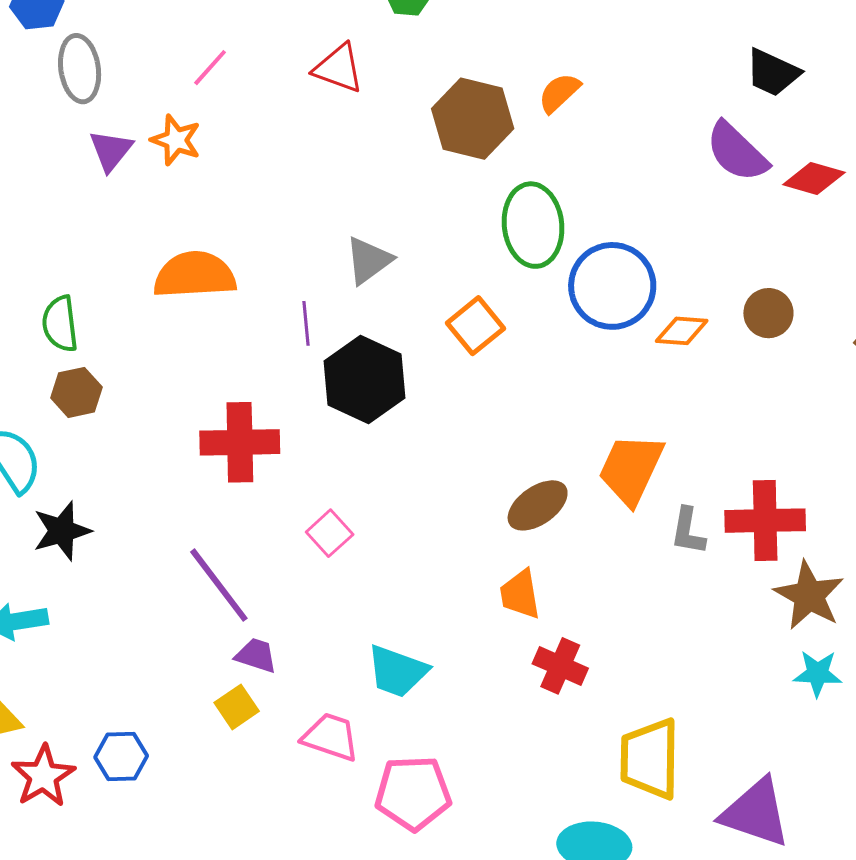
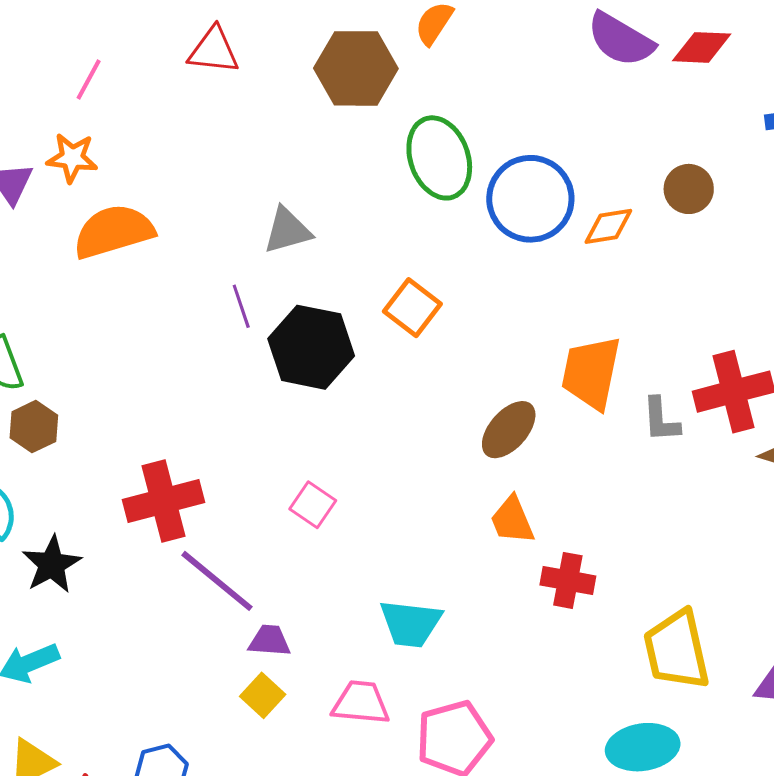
gray triangle: (368, 260) -> (287, 230), turned 34
orange semicircle: (195, 275) -> (114, 231), moved
orange square: (475, 326) -> (412, 308), moved
red cross: (240, 442) -> (163, 501), moved

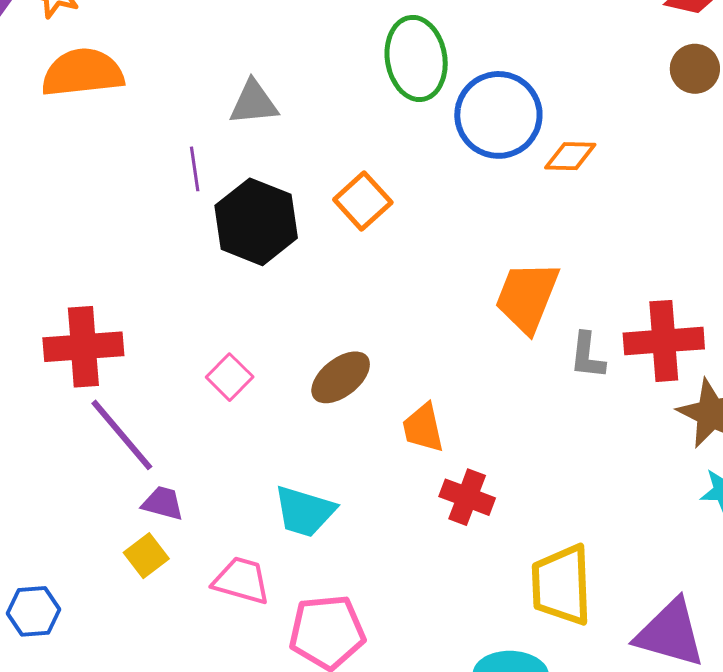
brown circle: (689, 189) -> (695, 69), moved
brown ellipse: (509, 430) -> (341, 377), moved

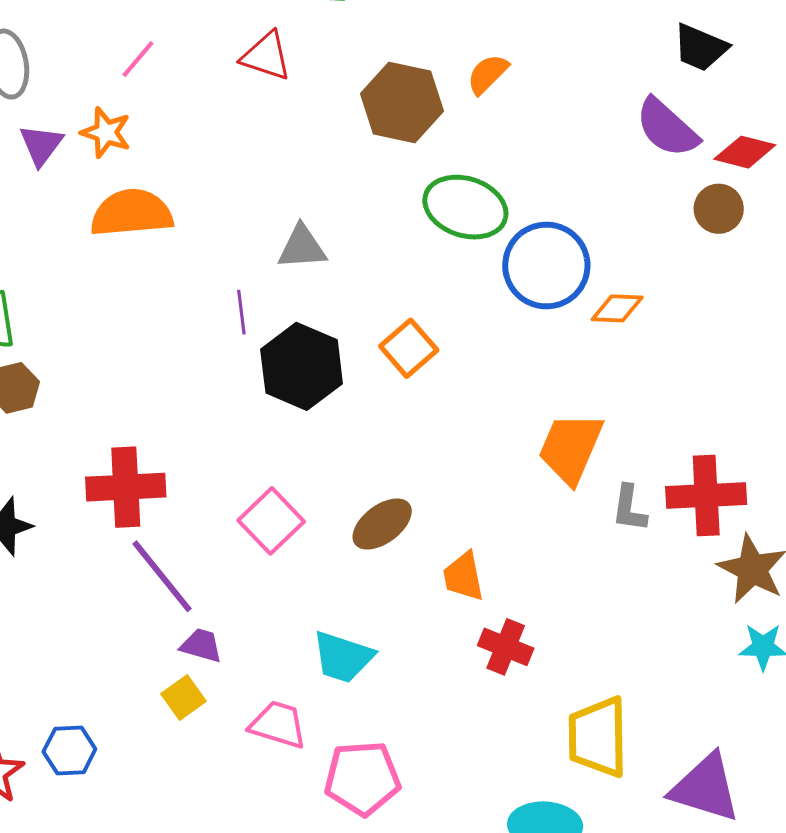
green ellipse: (416, 58) -> (465, 207), turned -64
brown circle: (695, 69) -> (719, 209), moved
pink square: (230, 377) -> (271, 521), size x1.4

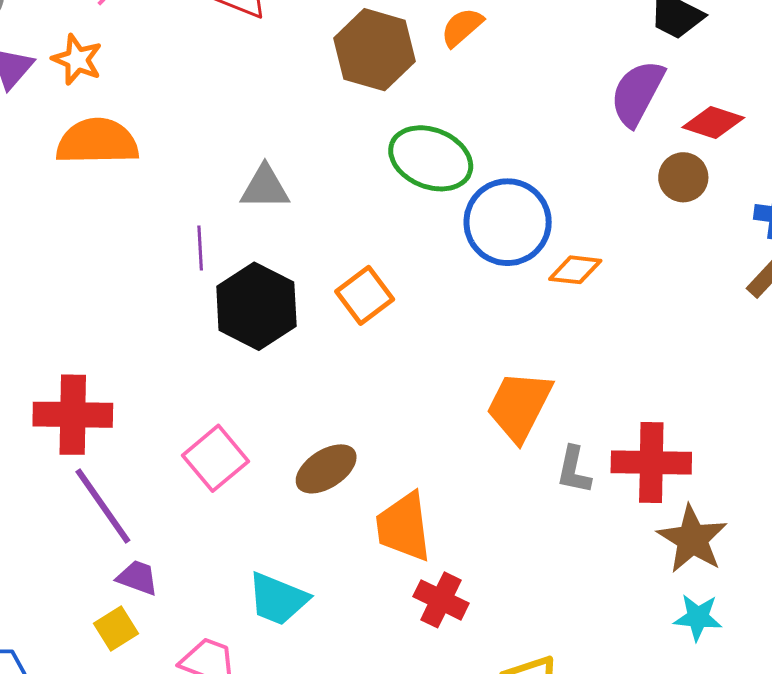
purple semicircle: (667, 128) -> (637, 93), turned 72
orange trapezoid: (463, 576) -> (404, 527), size x1.4

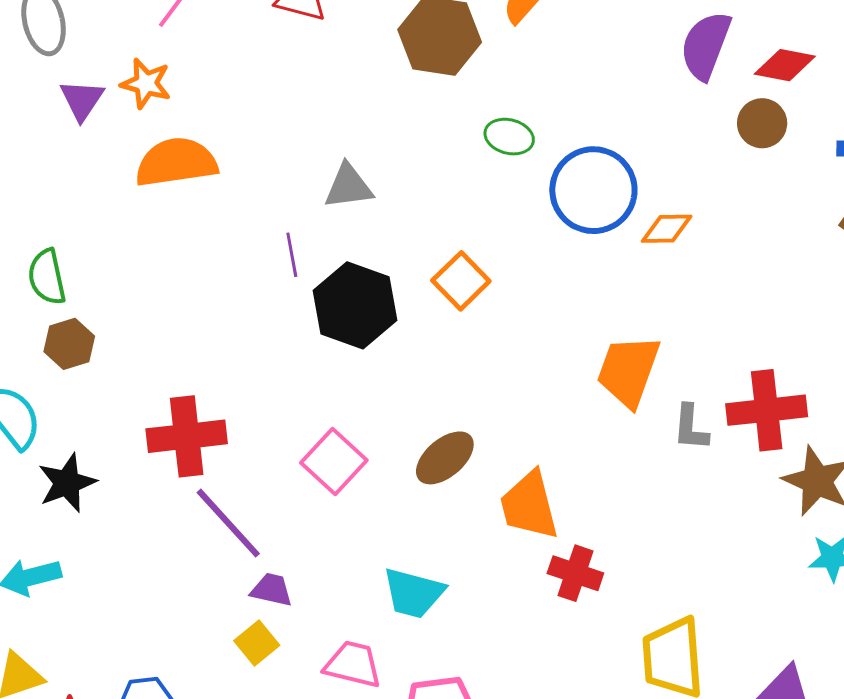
green ellipse: (431, 158) -> (509, 137), size x0.6

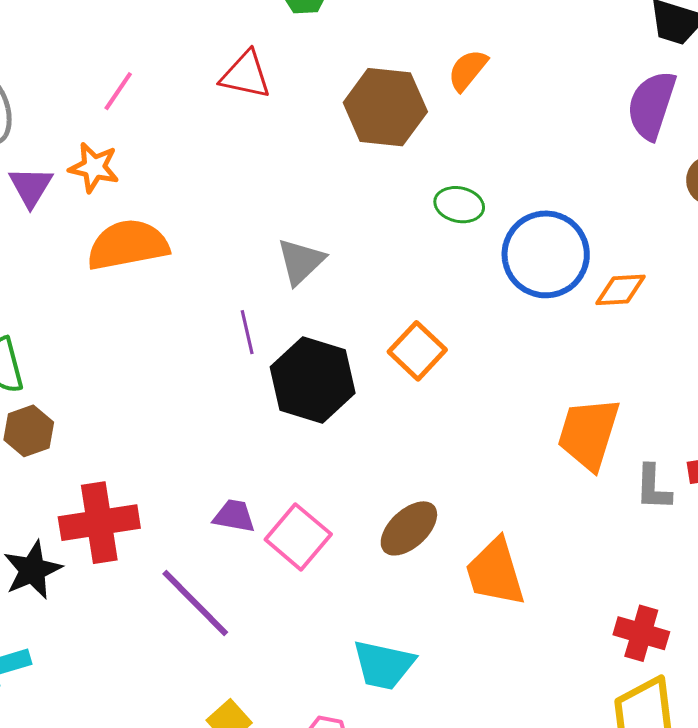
gray triangle: (348, 186) -> (301, 261), turned -34
red cross: (187, 436) -> (99, 523), moved
red cross: (575, 573) -> (641, 633), moved
purple trapezoid: (272, 590) -> (234, 516), moved

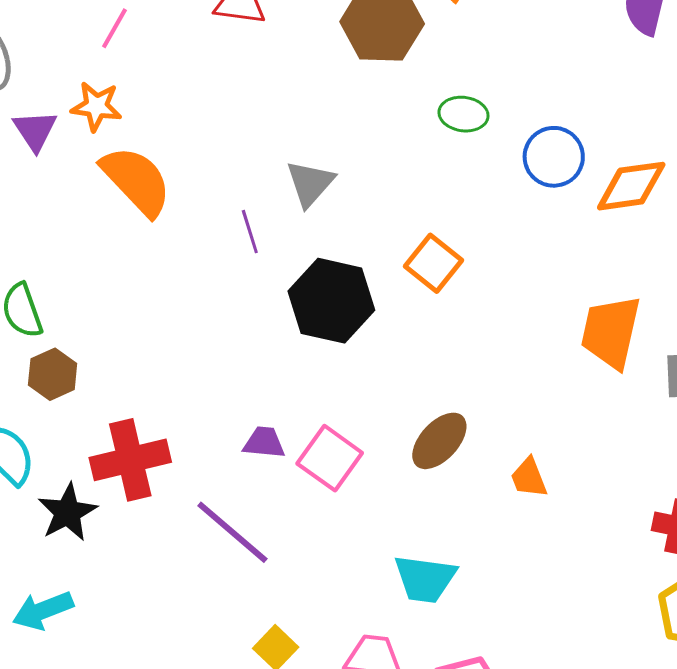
orange semicircle: (128, 245) -> (136, 181), turned 62
blue circle: (546, 254) -> (554, 157), size x0.7
orange diamond: (621, 290) -> (631, 186), size x1.4
purple line: (247, 332) -> (250, 232), moved
orange trapezoid: (495, 572) -> (529, 478), size x0.6

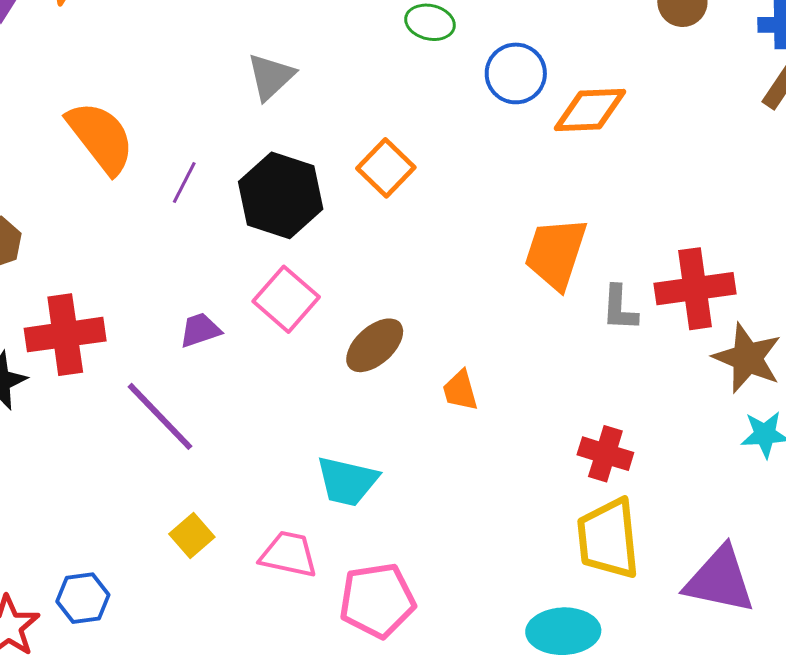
orange semicircle: (136, 181) -> (101, 137), moved
purple line: (250, 232) -> (184, 183), moved, turned 39
purple trapezoid: (264, 442) -> (200, 330), turned -30
pink square: (330, 458) -> (286, 299), moved

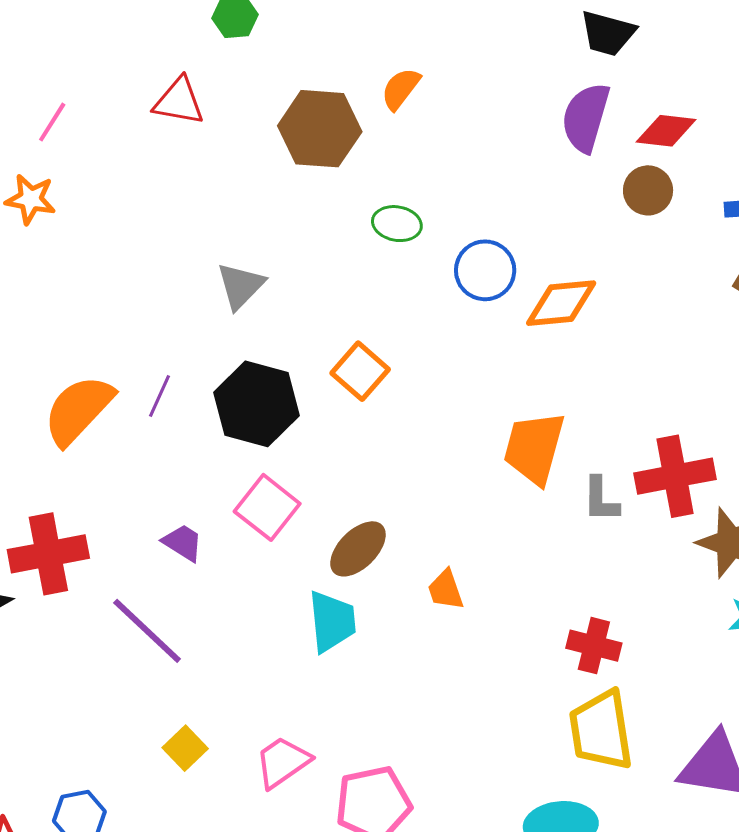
orange semicircle: (101, 137) -> (78, 410), moved, turned -96
purple trapezoid: (200, 330) -> (183, 543), turned 54
cyan trapezoid: (347, 481) -> (332, 621), moved, turned -106
pink trapezoid: (289, 554) -> (283, 762), turned -44

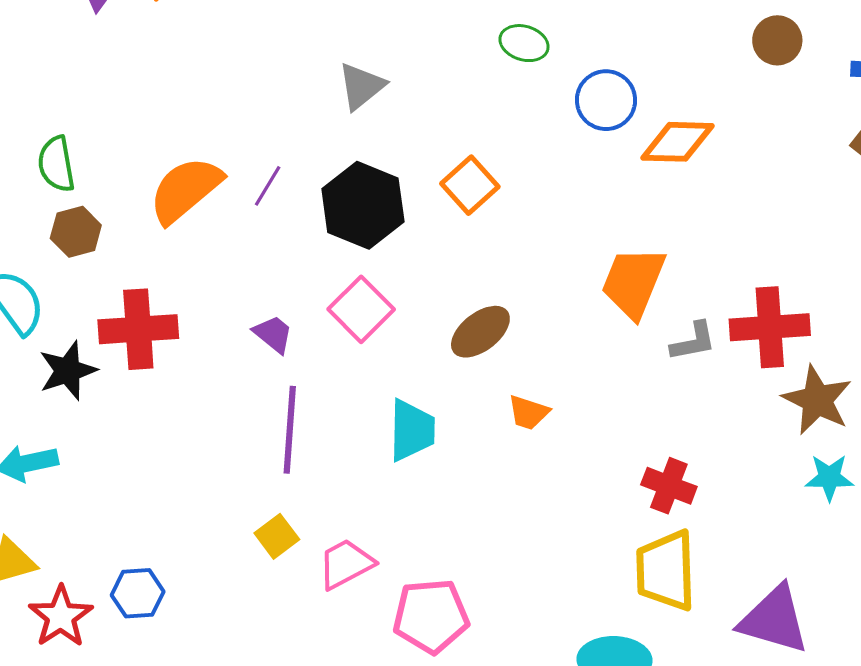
gray L-shape: (601, 499) -> (693, 341), turned -108
brown ellipse: (358, 549) -> (480, 332), moved
orange trapezoid: (446, 590) -> (529, 413), turned -60
purple line: (147, 631) -> (290, 430), moved, turned 44
yellow square: (185, 748) -> (277, 536), moved

